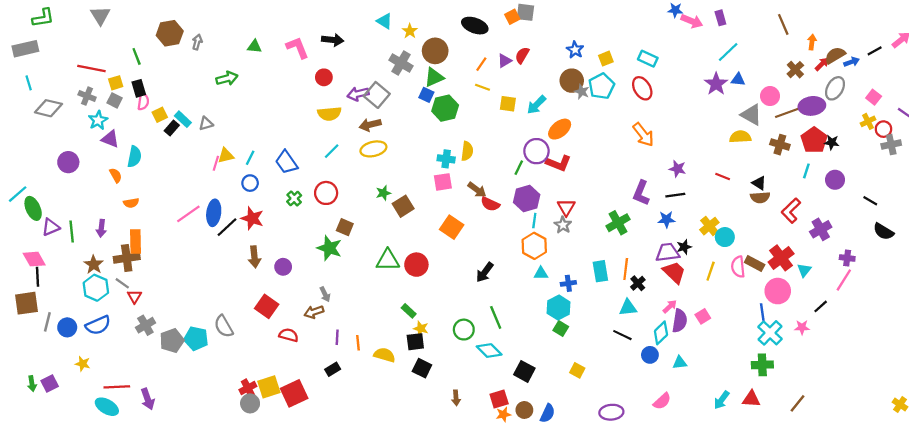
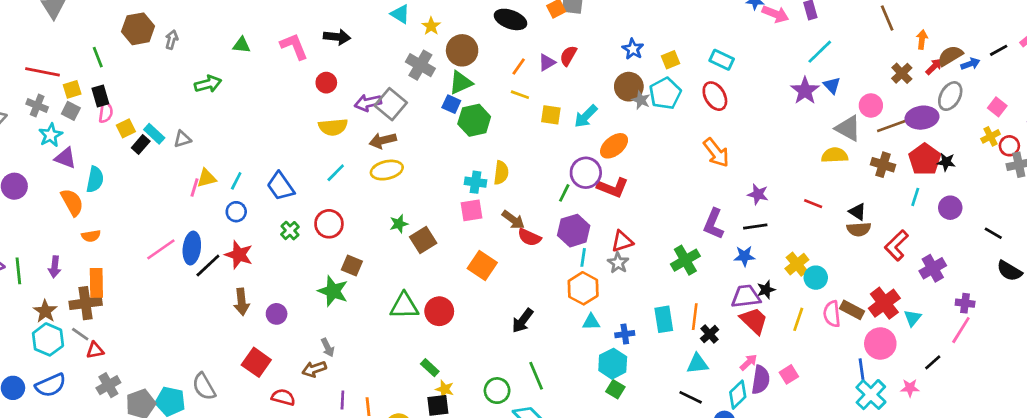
blue triangle: (738, 80) -> (832, 85), turned 40
orange semicircle: (116, 175) -> (72, 202), size x1.5
red triangle: (566, 207) -> (622, 241), turned 42
red triangle: (134, 297) -> (95, 350), turned 48

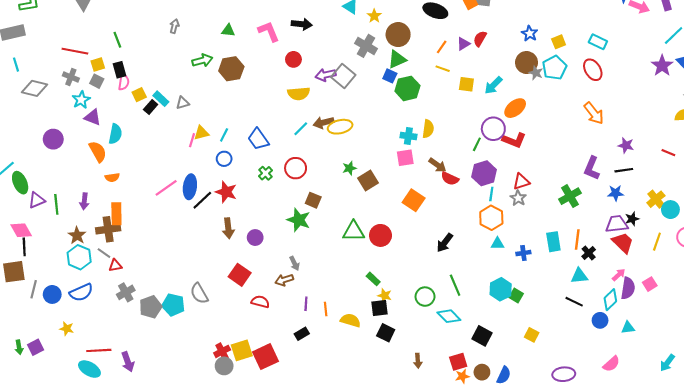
brown hexagon: (138, 29) -> (231, 69), moved
brown arrow: (383, 140) -> (324, 123), moved
cyan hexagon: (613, 364) -> (501, 289), moved

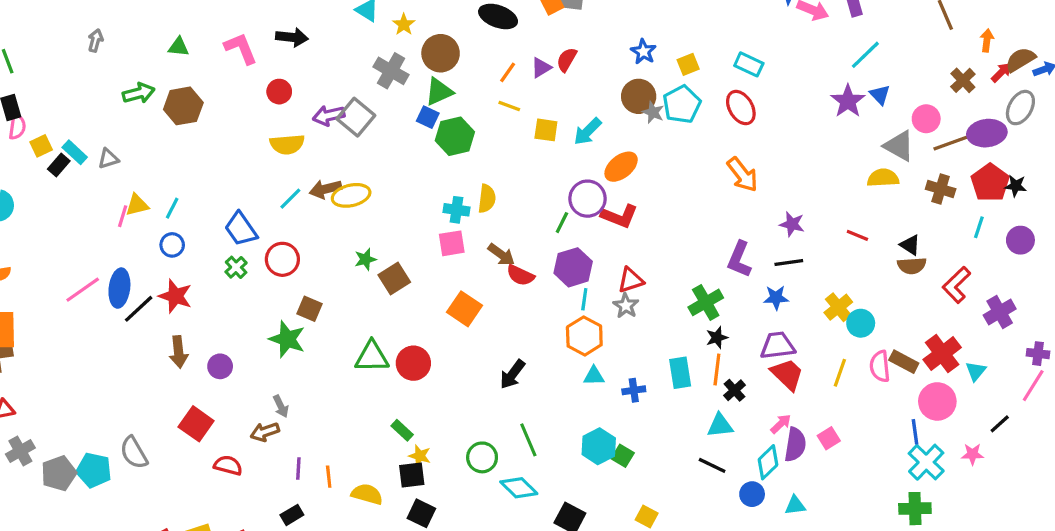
blue trapezoid: (258, 139) -> (241, 229), moved
black star: (632, 219) -> (717, 338), moved

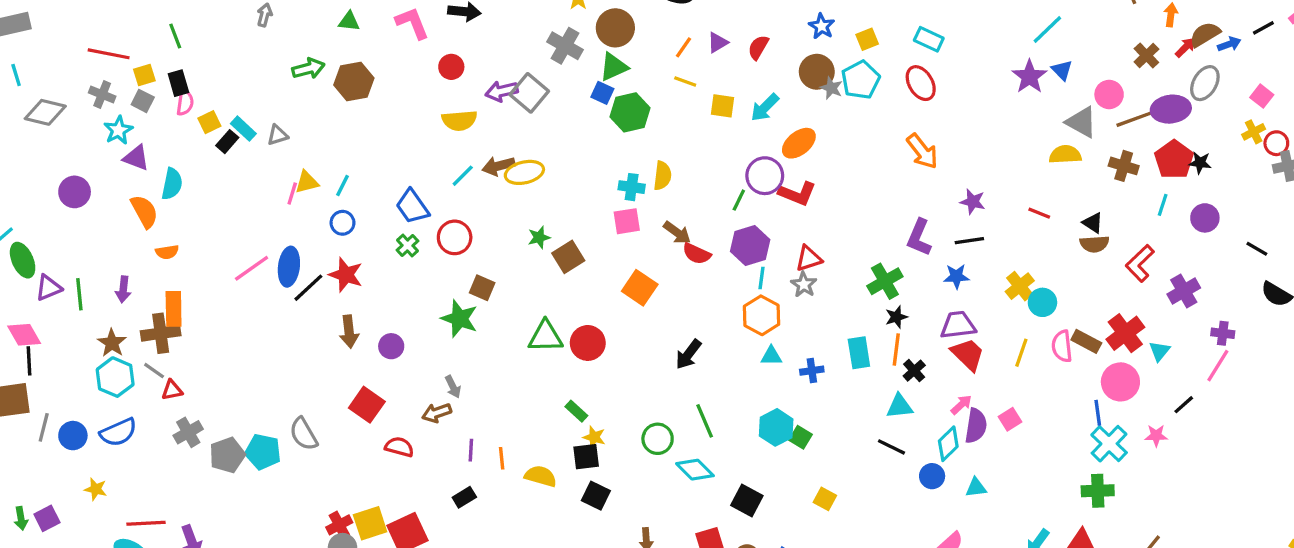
red semicircle: (567, 60) -> (758, 47), moved

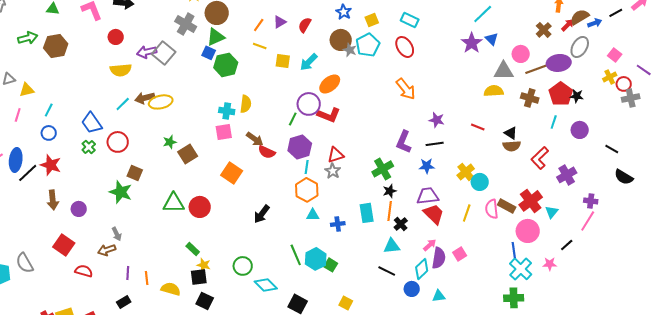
gray triangle: (1081, 122) -> (504, 71), turned -30
yellow triangle: (307, 182) -> (27, 90), moved
green line: (705, 421) -> (296, 255), moved

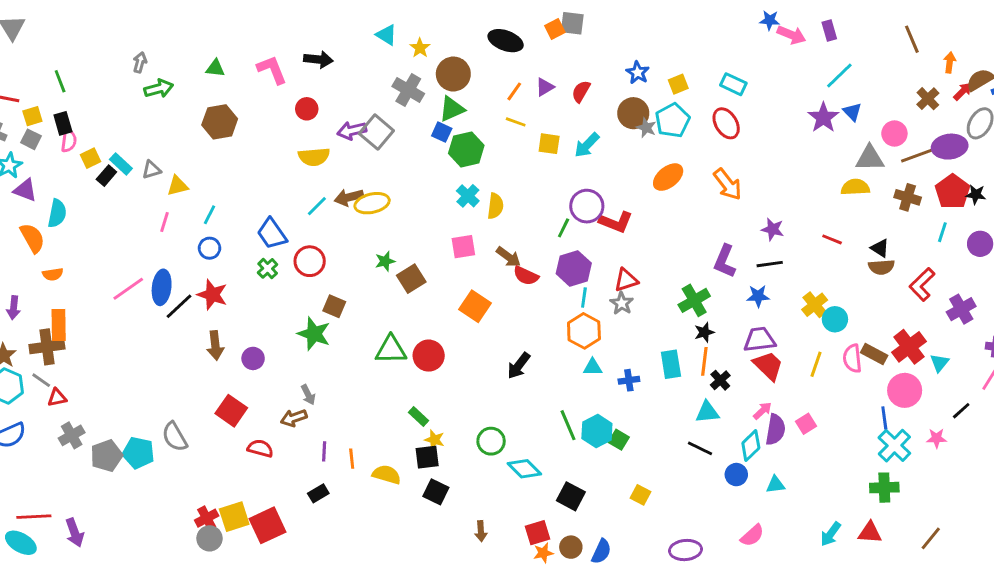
green arrow: (28, 38) -> (159, 89), moved
orange ellipse: (330, 84) -> (668, 177), moved
cyan cross: (227, 111) -> (468, 196), moved, turned 35

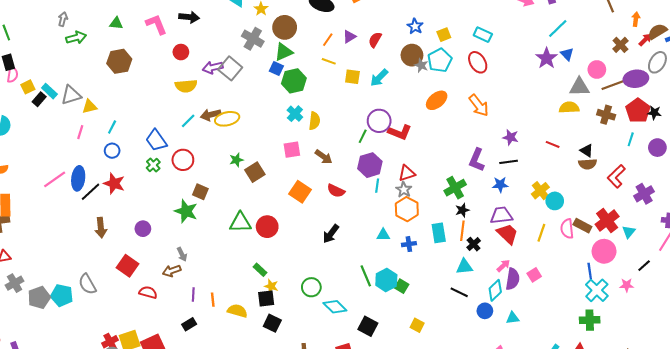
gray triangle: (151, 170) -> (71, 95), size x1.5
red semicircle: (526, 276) -> (336, 191), moved
orange hexagon: (584, 331) -> (407, 209), moved
brown arrow: (215, 345) -> (101, 228), moved

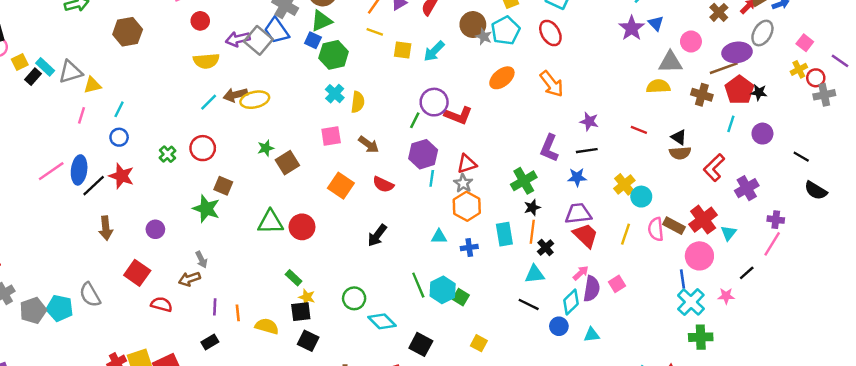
brown line: (613, 85) -> (724, 68), moved
blue trapezoid: (156, 140) -> (277, 31), moved
green cross: (590, 320) -> (701, 337), moved

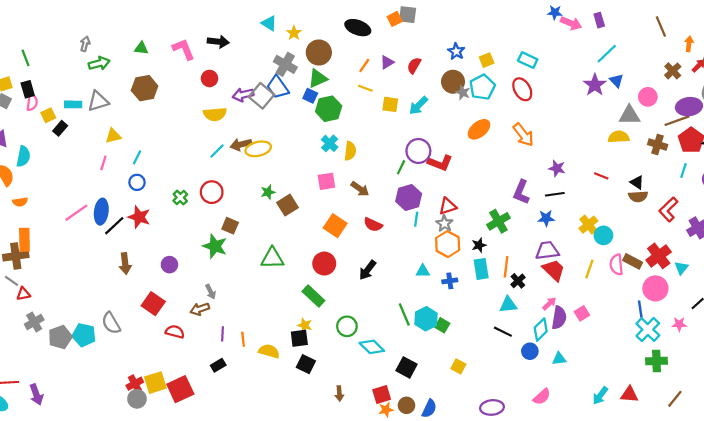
cyan rectangle: (45, 67) -> (73, 104), moved, turned -42
gray triangle: (71, 72) -> (98, 101), moved
black star: (532, 207) -> (479, 245), moved
red circle: (302, 227) -> (324, 264), moved
green rectangle: (294, 278) -> (313, 296), moved, size x1.5

